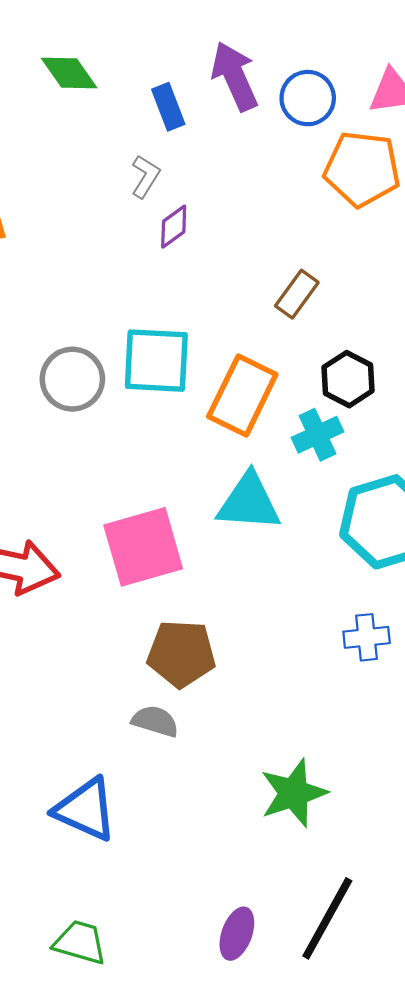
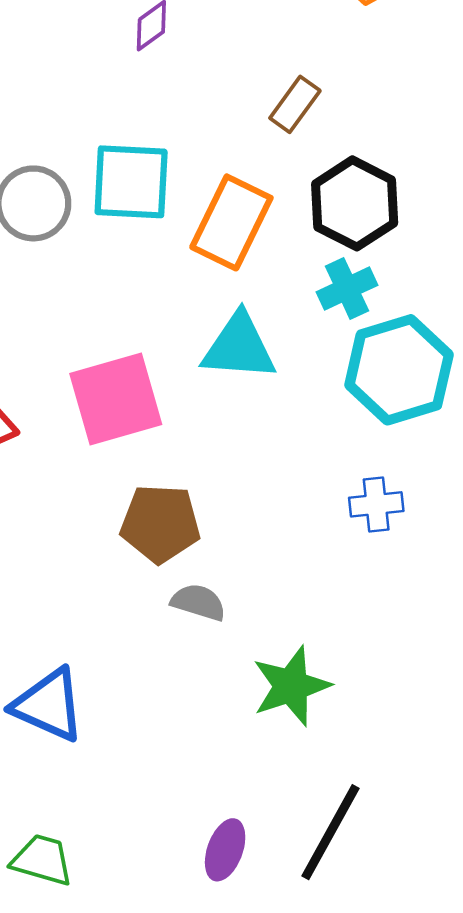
black hexagon: (348, 379) -> (355, 203), size x1.4
cyan cross: (317, 435) -> (347, 289), moved
gray semicircle: (155, 721) -> (198, 602), moved

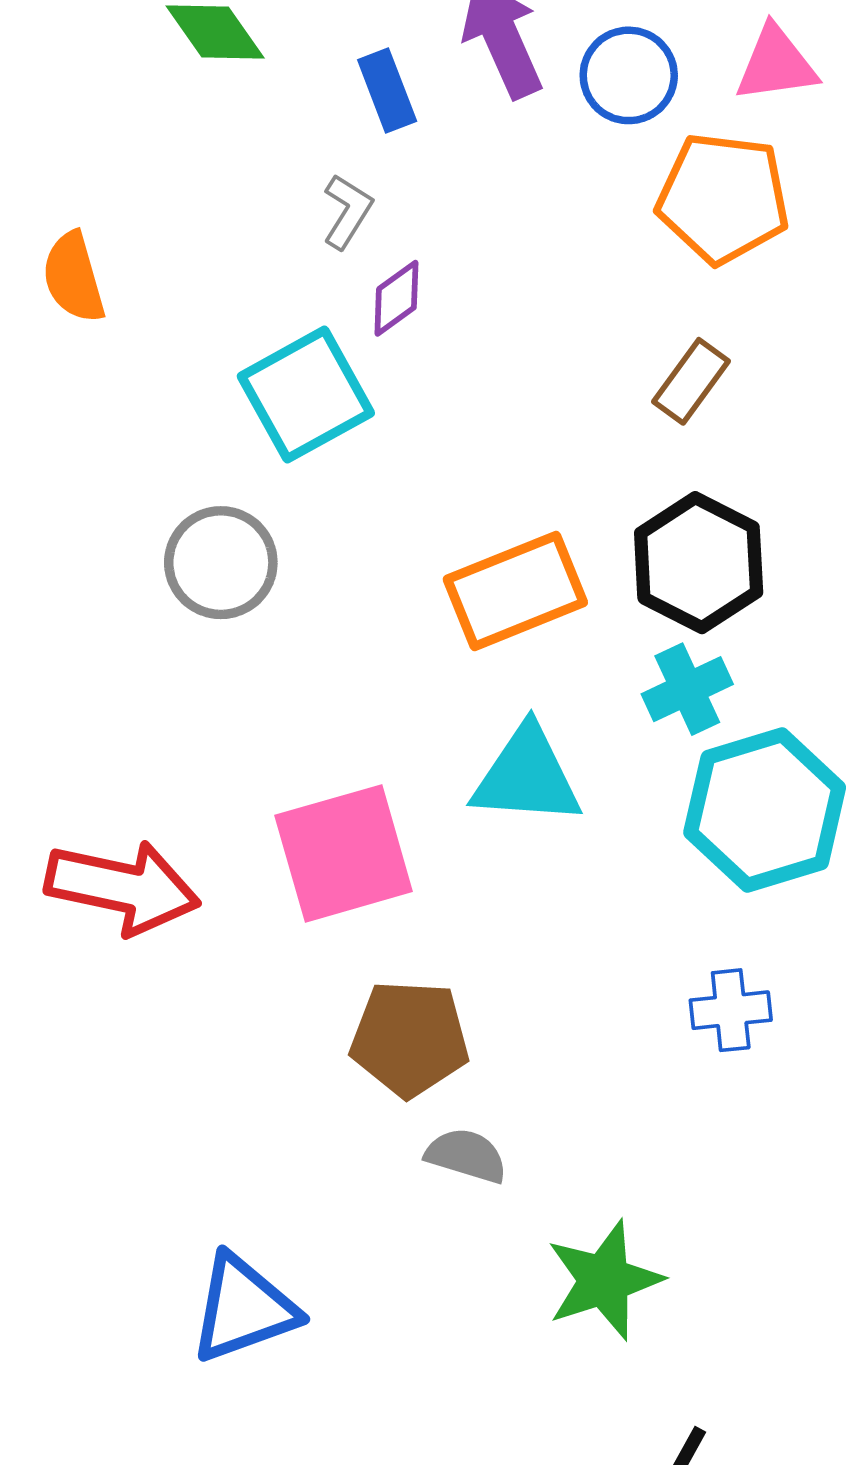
brown rectangle: (295, 104) -> (691, 381), moved
cyan square: (131, 182) -> (306, 395), moved, turned -32
orange rectangle: (231, 222) -> (515, 591), turned 42
blue triangle: (49, 705) -> (244, 1308), turned -44

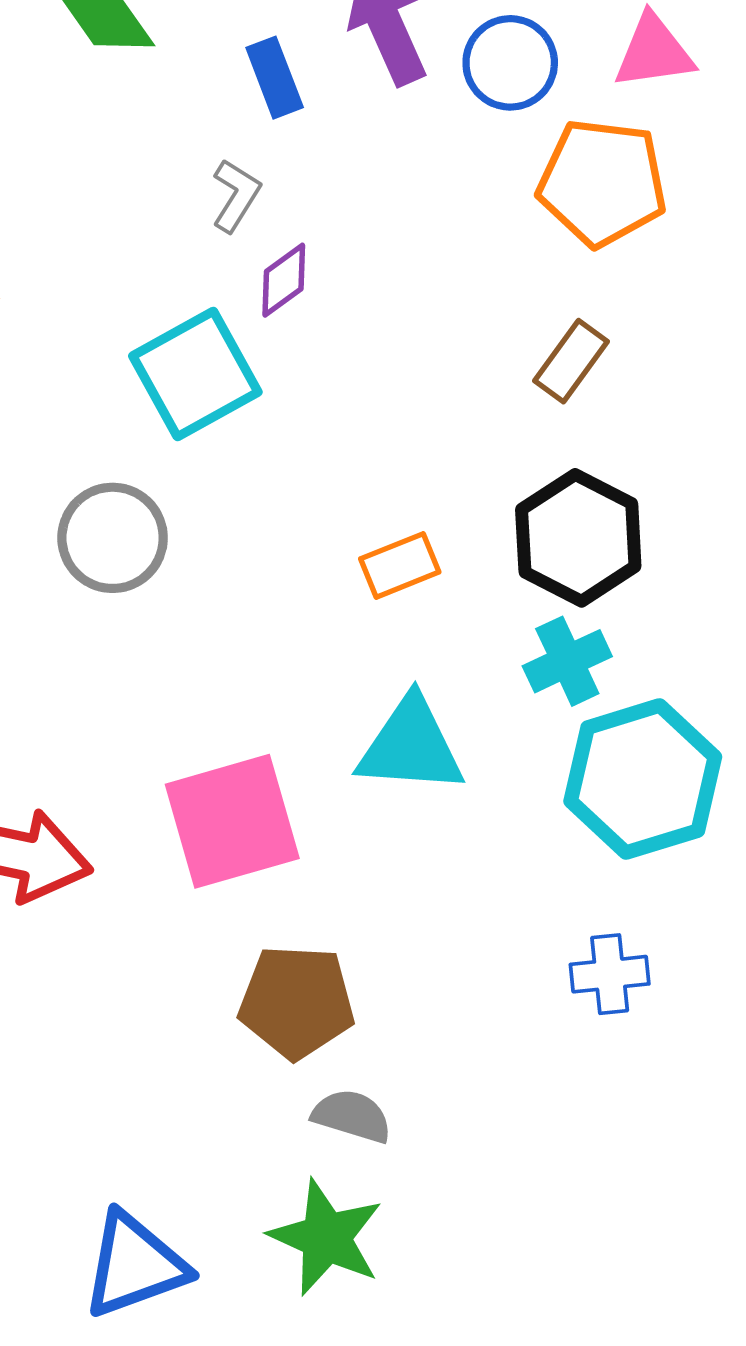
orange rectangle: (515, 591) -> (400, 565), size x0.6
green star: (604, 1280) -> (326, 1237), moved, turned -30

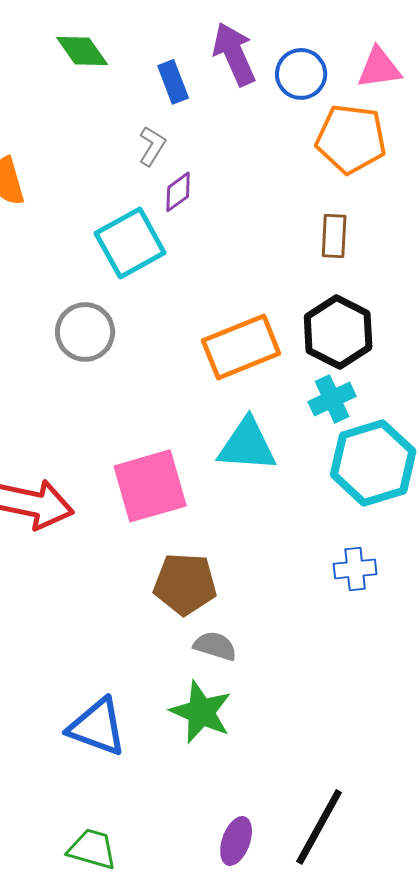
brown rectangle: (571, 361) -> (334, 236), turned -33
orange rectangle: (400, 565) -> (241, 347), size x1.8
blue triangle: (135, 1265) -> (97, 727), turned 40

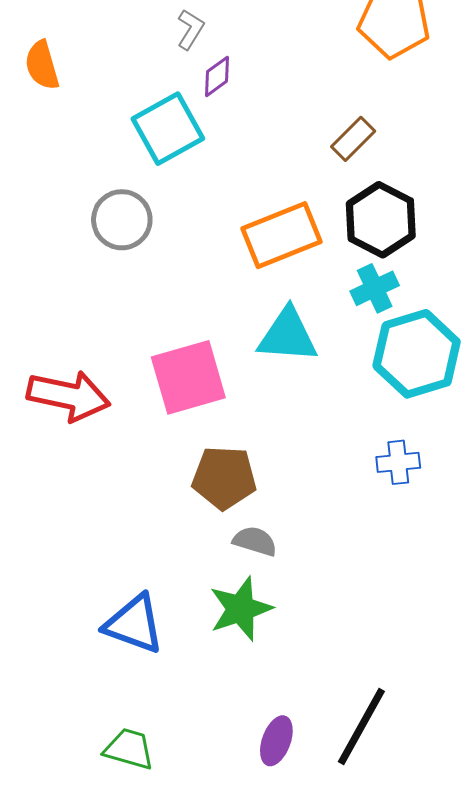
brown rectangle: (334, 236) -> (353, 139), moved, turned 42
green star: (201, 712) -> (241, 609), turned 30

